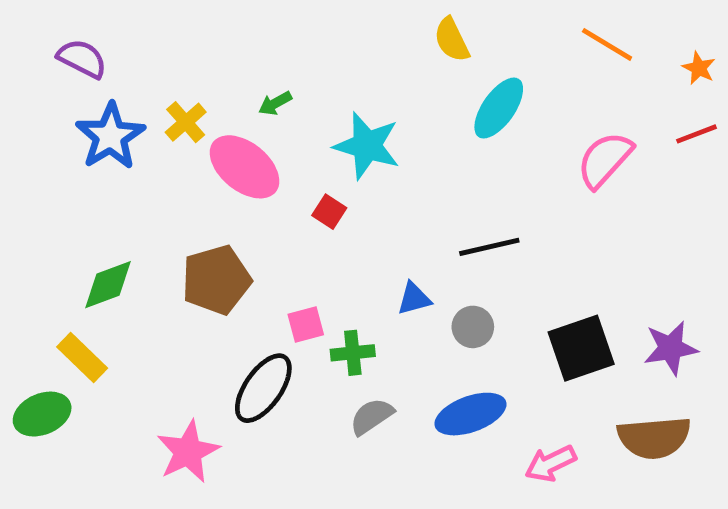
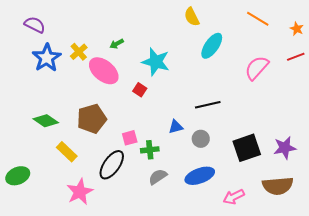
green diamond: (108, 285) -> (46, 121), turned 55
yellow rectangle: (82, 358) -> (67, 152), moved

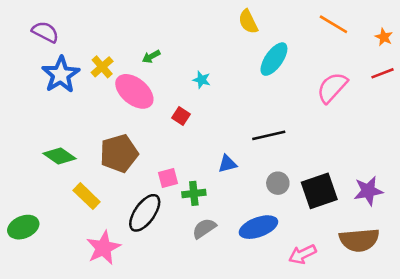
cyan star: (156, 62) -> (202, 80), size x0.5
gray circle: (201, 139) -> (278, 183), moved

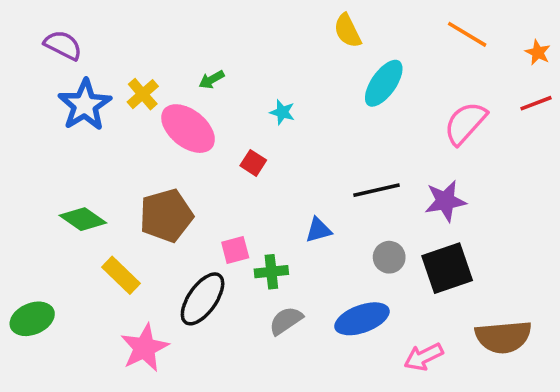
purple star: (368, 191) -> (445, 201), moved

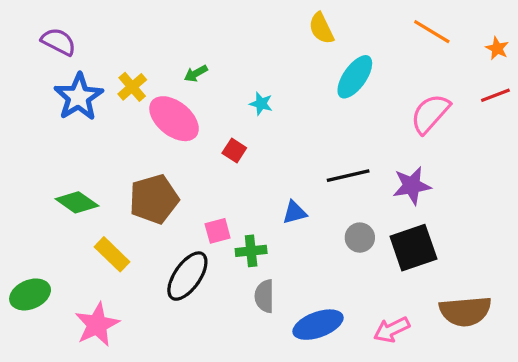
blue ellipse: (362, 319) -> (318, 325), moved
gray semicircle: (286, 321) -> (264, 296), turned -56
pink star: (145, 348) -> (97, 325), moved

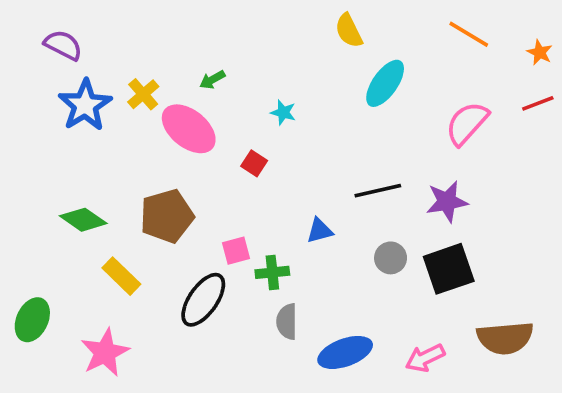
green ellipse: (30, 294) -> (32, 320), turned -42

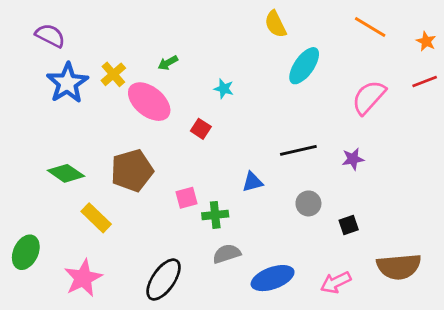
purple star: (447, 202) -> (353, 159), size x0.7
black square: (449, 269) -> (349, 225), moved, size x0.5
black ellipse: (203, 300) -> (164, 279), moved
gray semicircle: (287, 322) -> (227, 254), turned 72

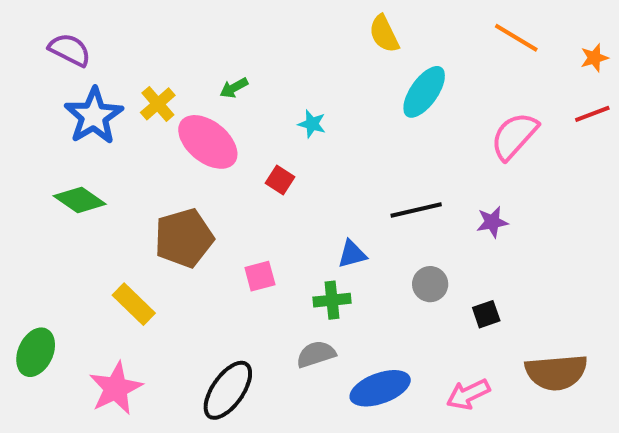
orange star: (426, 41) -> (594, 58), turned 30
green diamond: (66, 173) -> (80, 200), moved
green cross: (215, 215) -> (332, 300), moved

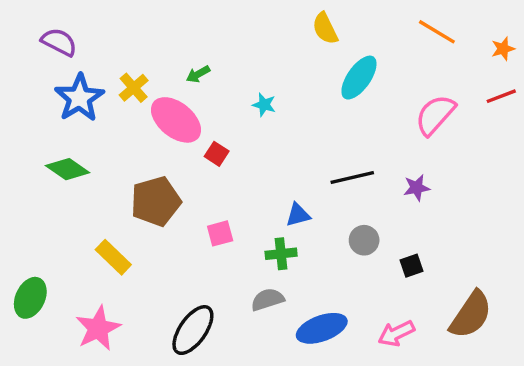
red square: (280, 180) -> (217, 154), moved
brown semicircle: (556, 372) -> (471, 315), turned -51

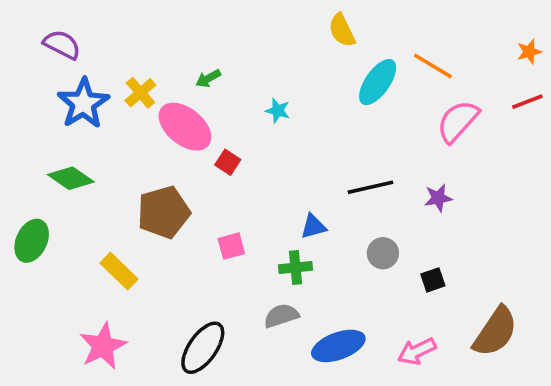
orange line: (437, 32) -> (433, 66), moved
green ellipse: (30, 298) -> (32, 241), moved

